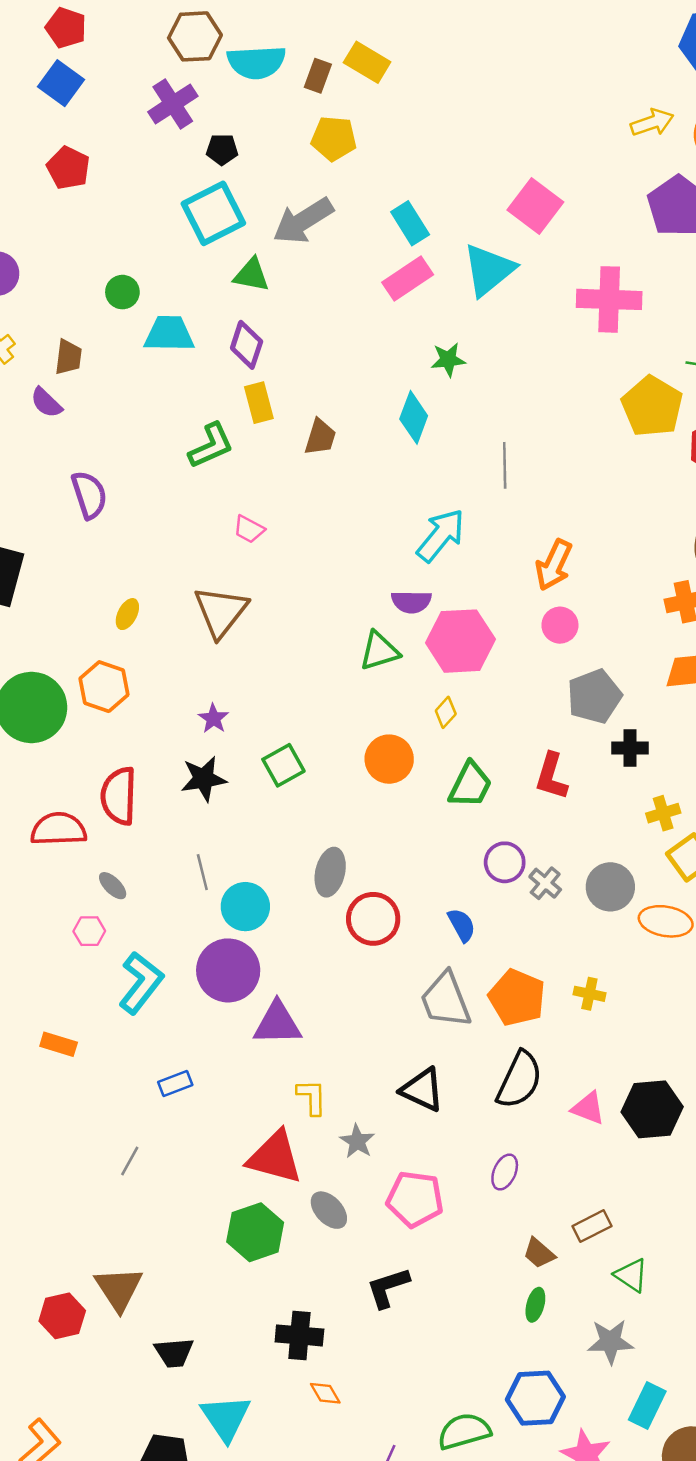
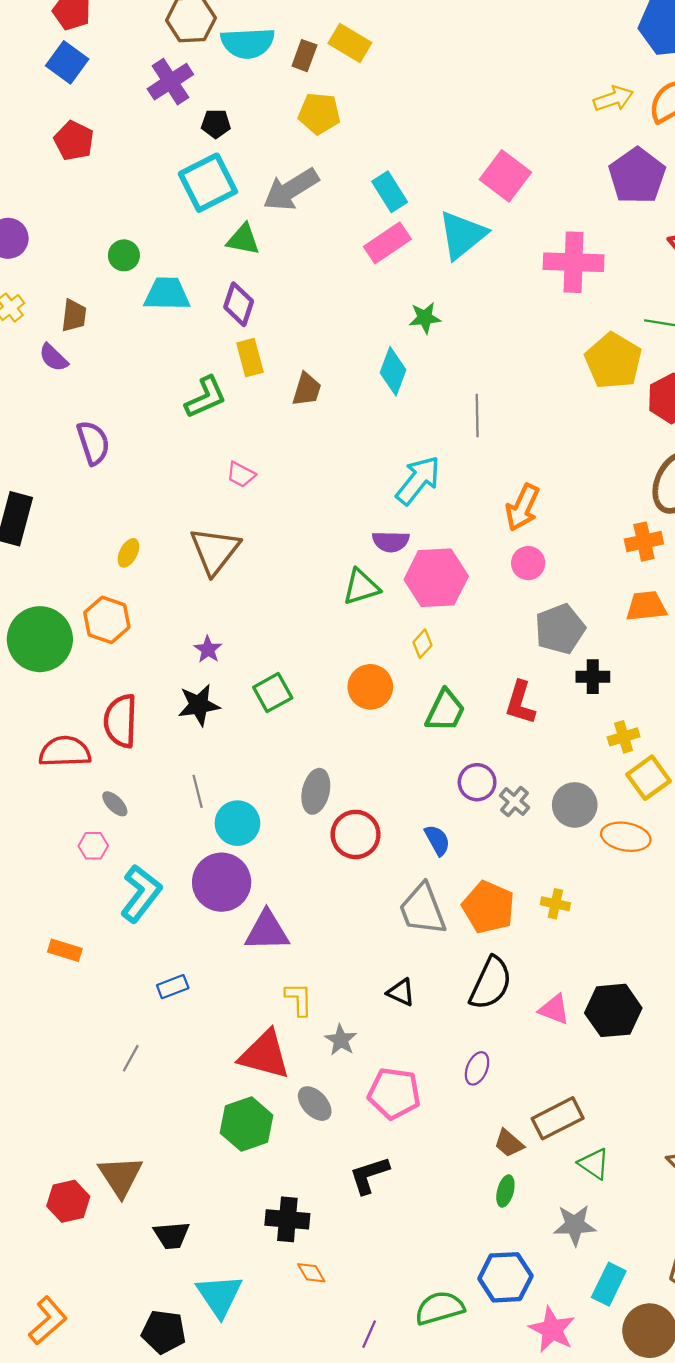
black triangle: (422, 1090) -> (401, 992), size x0.7
brown rectangle: (592, 1226) -> (558, 1118), size x1.4

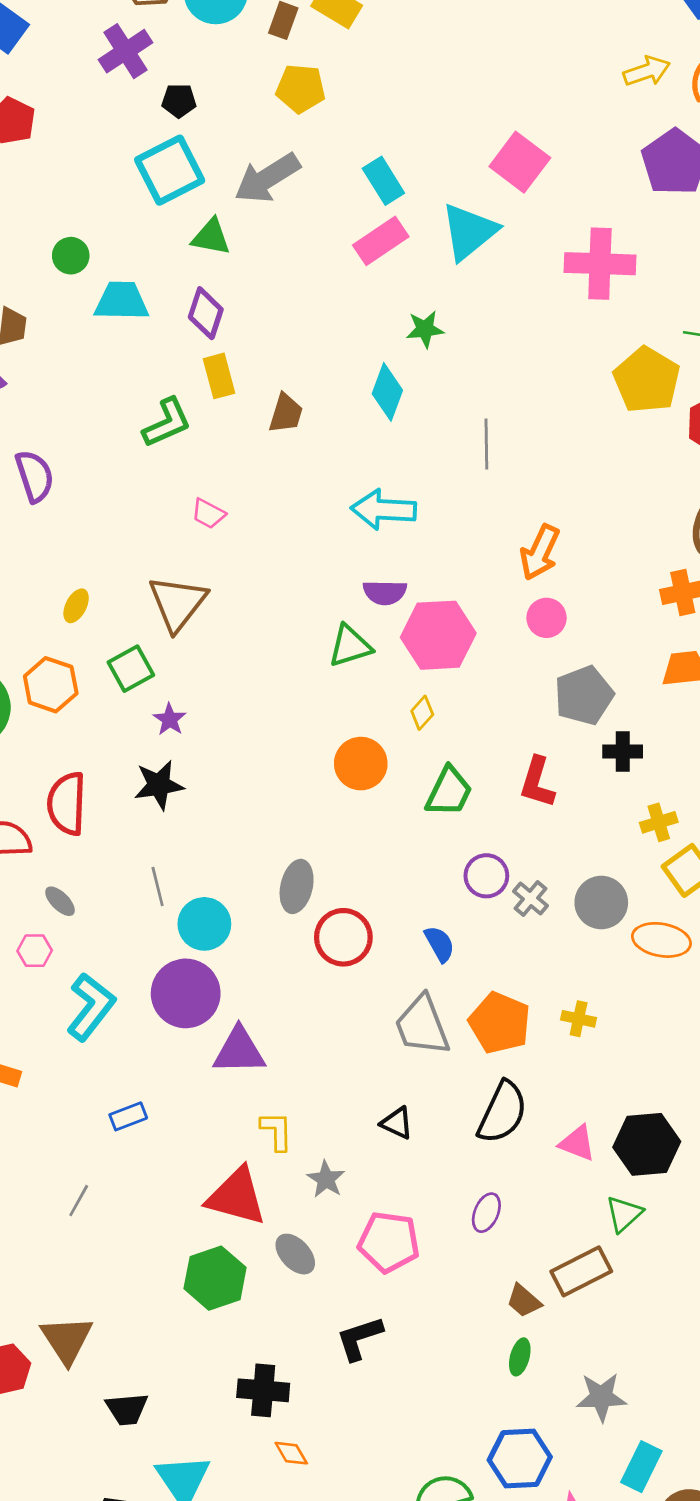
cyan arrow: (418, 480) -> (383, 510), moved, turned -126
green square: (273, 693) -> (131, 669), moved
green triangle: (594, 1164) -> (624, 1214), moved, turned 44

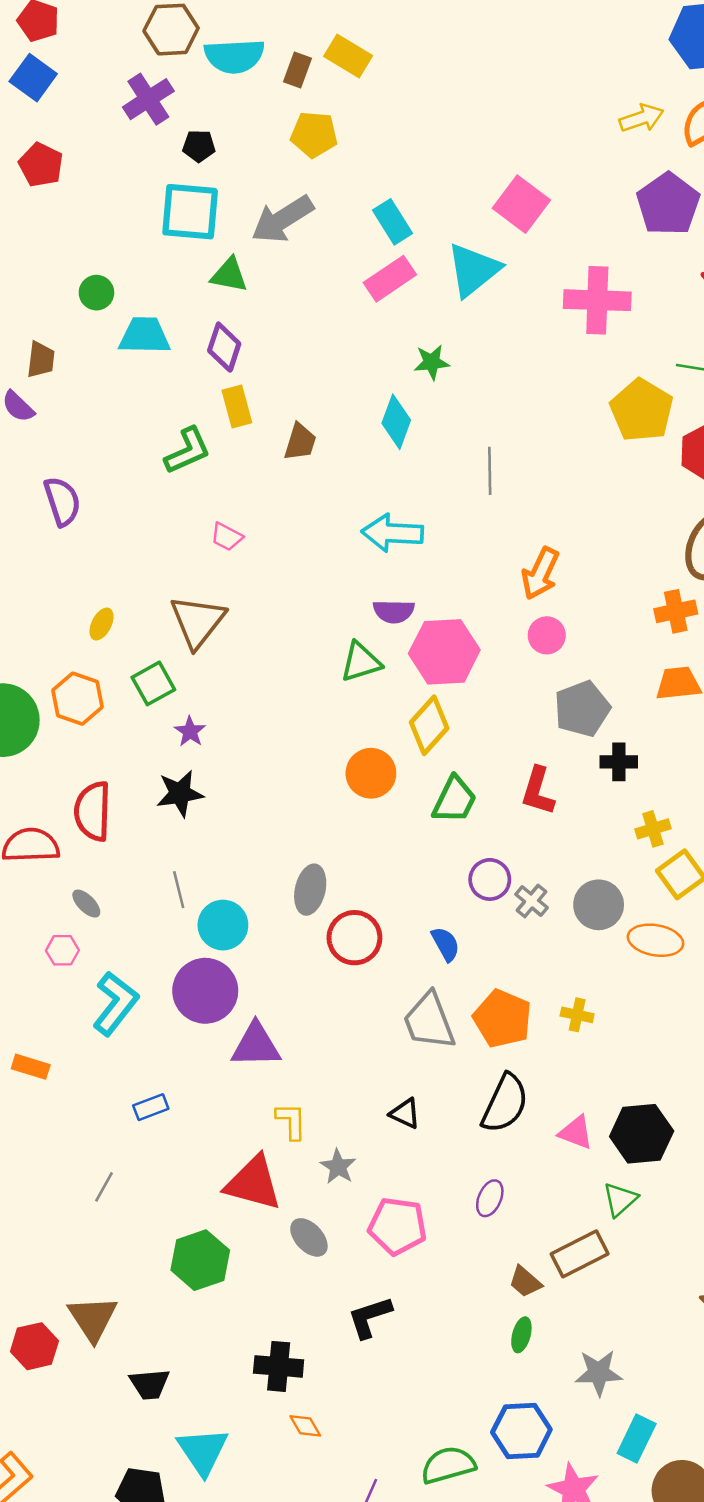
cyan square: (170, 170) -> (190, 212), turned 32
yellow diamond: (422, 713) -> (429, 725), size x1.8
green hexagon: (215, 1278) -> (200, 1260), moved

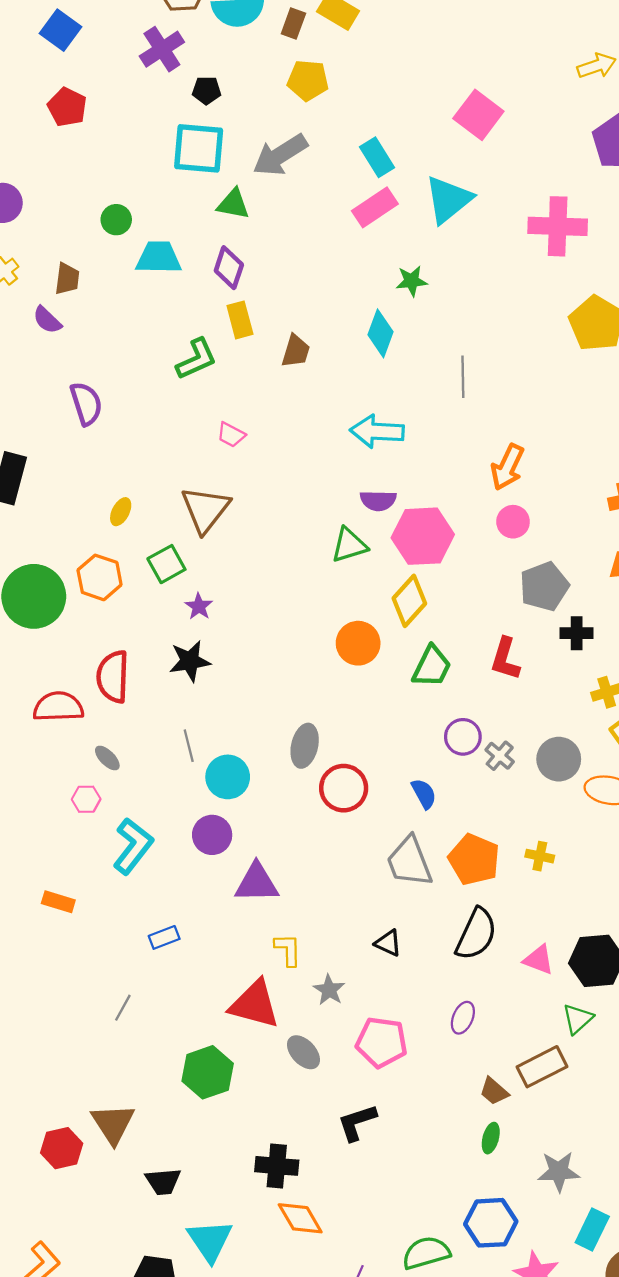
pink square: (521, 204) -> (478, 115), moved
purple circle: (205, 991) -> (212, 835), size x0.7
orange diamond: (305, 1426) -> (300, 1218), size x1.6

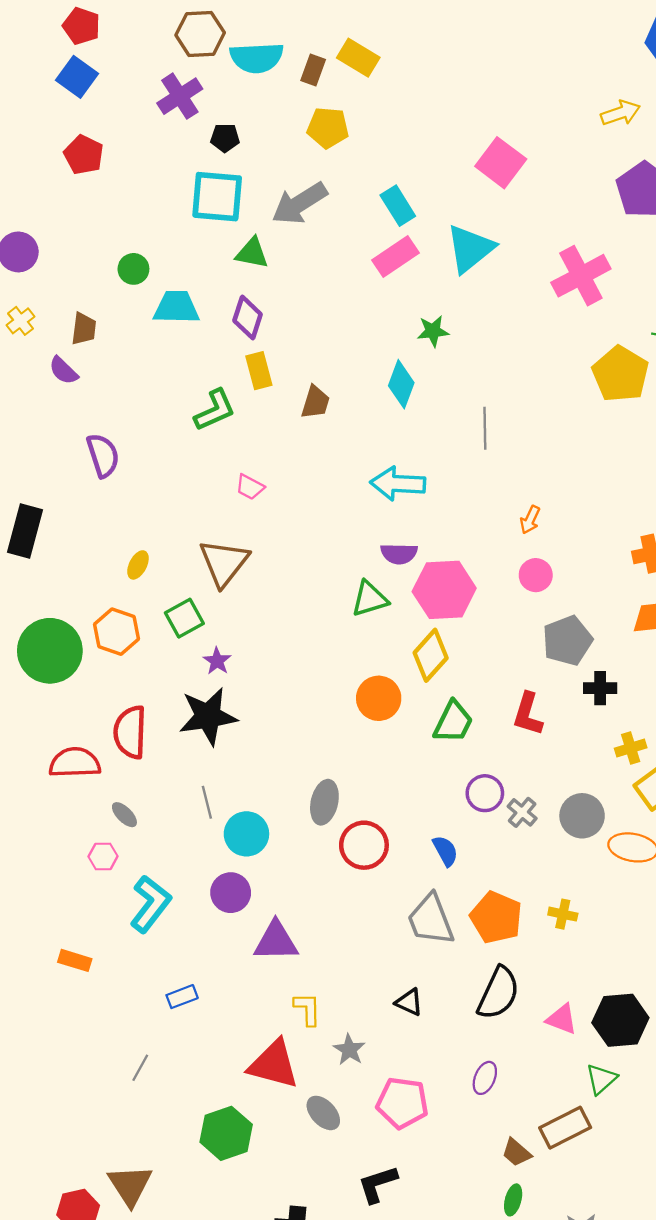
pink cross: (558, 226) -> (581, 276), turned -30
orange arrow: (507, 467) -> (530, 520), size x0.6
black star: (190, 661) -> (208, 716), size x1.4

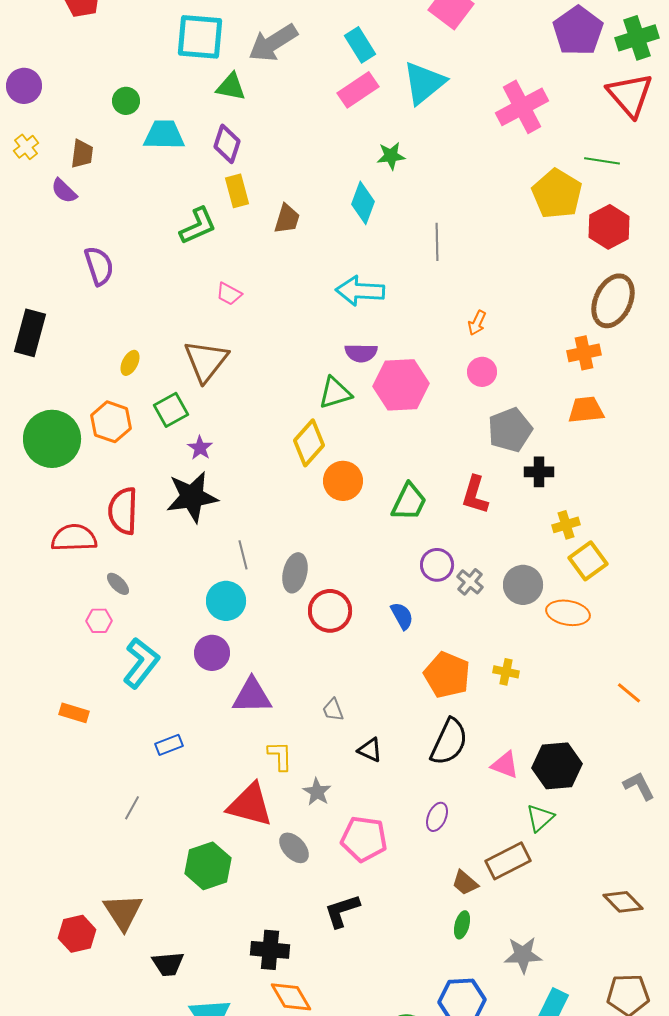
yellow diamond: (431, 655) -> (309, 443), moved
gray line: (207, 802) -> (243, 555), moved
gray trapezoid: (431, 920) -> (333, 710), moved, size x0.5

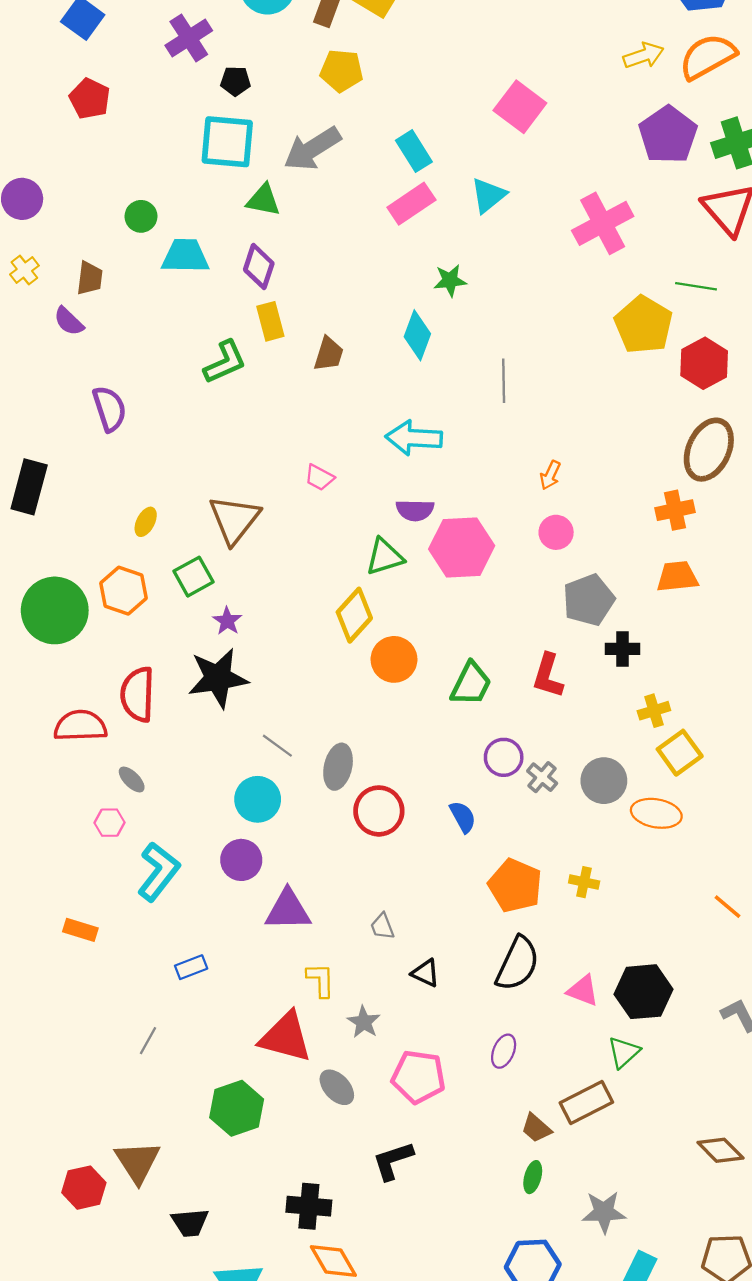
cyan triangle: (424, 83) -> (488, 195), size x0.7
pink trapezoid: (229, 294) -> (319, 478), moved
gray line: (243, 555) -> (277, 746), turned -40

